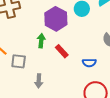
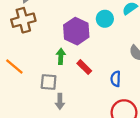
gray square: (19, 61) -> (49, 82), moved
blue semicircle: (89, 63) -> (116, 79), turned 96

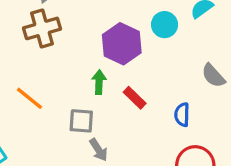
gray arrow: (60, 101) -> (99, 150), turned -32

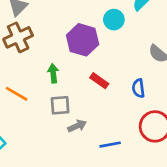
green arrow: (99, 82) -> (53, 73), moved
gray arrow: (99, 150) -> (77, 126), turned -72

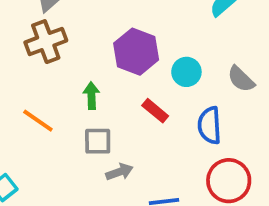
cyan circle: (114, 20) -> (186, 72), moved
blue semicircle: (138, 88) -> (210, 125), size x1.4

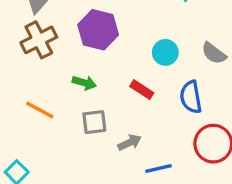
purple hexagon: (136, 52) -> (98, 30), moved
green arrow: (91, 96) -> (84, 83), turned 115
gray arrow: (120, 172) -> (130, 142), moved

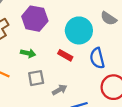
cyan circle: (165, 52) -> (79, 30), size x1.6
gray semicircle: (214, 53) -> (109, 18), moved

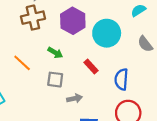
cyan circle: (79, 30) -> (107, 33), moved

